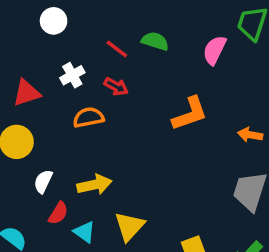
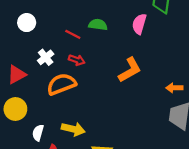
orange semicircle: (88, 117) -> (61, 84), size x1.4
orange arrow: (250, 135) -> (174, 88), moved
yellow arrow: (94, 185) -> (73, 129), turned 35

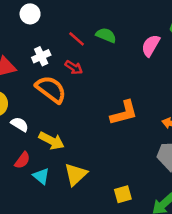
orange L-shape: (130, 70) -> (124, 113), moved
orange semicircle: (61, 84) -> (51, 89), turned 44
white semicircle: (38, 133) -> (20, 124), moved, turned 91

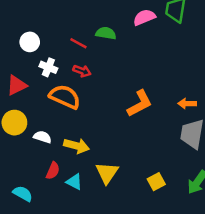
white circle: (30, 14) -> (30, 42), moved
pink semicircle: (151, 46) -> (144, 17), moved, turned 50
white cross: (41, 56) -> (48, 67), turned -30

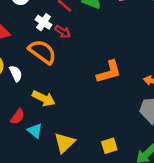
white cross: (48, 67) -> (44, 22), moved
white semicircle: (42, 137) -> (16, 74), moved, turned 35
yellow triangle: (107, 173) -> (64, 143), moved

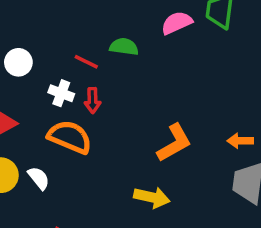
red arrow: (63, 32) -> (92, 100), turned 70
yellow arrow: (44, 98) -> (152, 197), moved

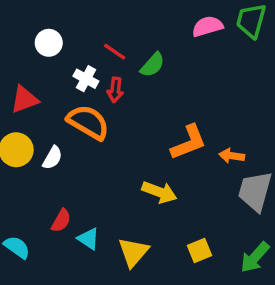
green semicircle: (124, 47) -> (152, 65), moved, turned 116
orange arrow: (240, 141) -> (232, 156), moved
white semicircle: (39, 178) -> (52, 158), turned 60

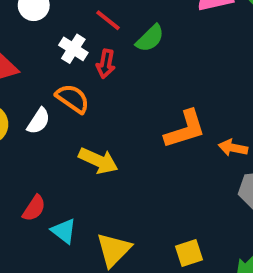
orange semicircle: (88, 122) -> (73, 98), size x0.7
white semicircle: (52, 158) -> (38, 121), moved
yellow arrow: (159, 192) -> (98, 161), moved

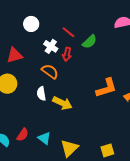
white semicircle: (38, 121) -> (41, 94), moved, turned 136
red semicircle: (34, 208) -> (23, 135), moved

